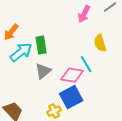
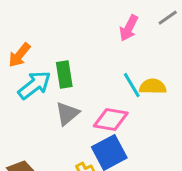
yellow semicircle: (100, 43) -> (153, 87), moved, turned 108
cyan line: (86, 64) -> (132, 85), moved

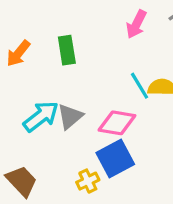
green rectangle: (64, 75) -> (67, 50), moved
cyan arrow: (34, 85) -> (41, 116), moved

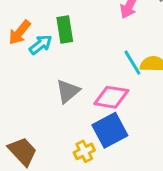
cyan arrow: (41, 116) -> (41, 45), moved, size x0.7

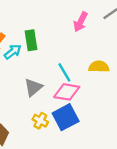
cyan line: (132, 63) -> (64, 72), moved
yellow cross: (84, 151) -> (40, 121), moved, turned -35

